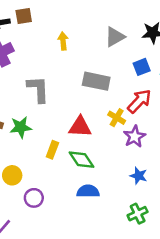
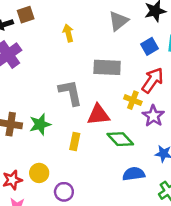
gray L-shape: (38, 89) -> (70, 93), moved
green diamond: (82, 160) -> (120, 139), moved
blue semicircle: (88, 191) -> (134, 174), moved

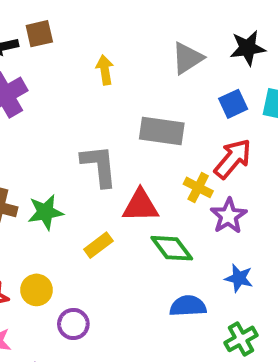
yellow rectangle: (75, 142) -> (98, 245), turned 36

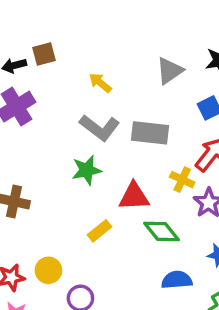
yellow arrow: (105, 70) -> (100, 83), turned -40
gray L-shape: (99, 166) -> (100, 128), moved, turned 135
green star: (45, 212) -> (87, 170), moved

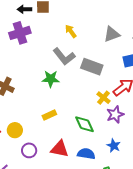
red triangle: (134, 196) -> (60, 149), moved

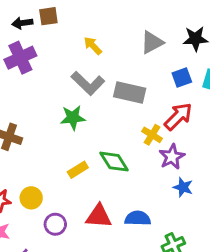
green diamond: (84, 124) -> (114, 162), moved
blue star: (114, 146) -> (183, 187), moved

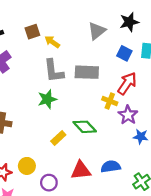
brown square: (48, 16) -> (32, 32), moved
blue square: (182, 77) -> (124, 53), turned -32
gray L-shape: (88, 83) -> (54, 71), turned 50

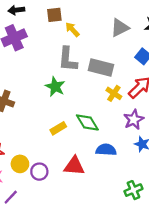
green star: (47, 99) -> (55, 87), turned 30
yellow cross: (110, 101) -> (114, 93), moved
yellow circle: (27, 166) -> (20, 164), moved
blue semicircle: (111, 166) -> (106, 150), moved

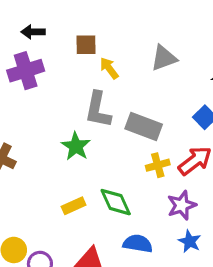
gray triangle: (120, 28) -> (164, 58), moved
yellow cross: (114, 93) -> (158, 165), turned 35

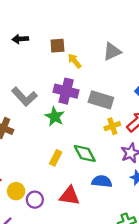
purple cross: (26, 71) -> (66, 91), moved, turned 35
gray L-shape: (98, 110) -> (24, 97), moved, turned -50
yellow rectangle: (74, 206) -> (56, 158), turned -35

